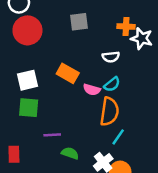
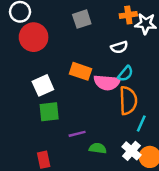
pink semicircle: (92, 90) -> (107, 82), size x1.5

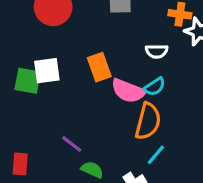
orange rectangle: (81, 71) -> (99, 67), turned 35
green square: (49, 112) -> (28, 81), moved
purple line: (77, 134) -> (72, 144), turned 35

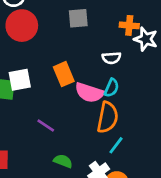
cyan semicircle: (155, 87) -> (112, 88), turned -30
purple line: (72, 144) -> (46, 126), moved

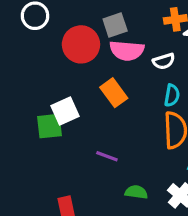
red circle: (22, 26) -> (81, 44), moved
pink semicircle: (89, 93) -> (127, 51), moved

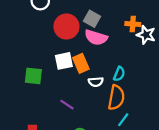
gray square: (115, 25) -> (92, 19), turned 35
white semicircle: (164, 61) -> (96, 82), moved
white square: (65, 111) -> (64, 61), moved

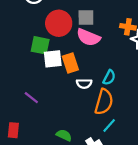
gray square: (92, 19) -> (86, 18), turned -35
green square: (33, 76) -> (40, 45), moved
purple line: (67, 105) -> (31, 98), moved

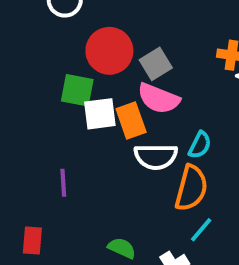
gray square: (86, 18) -> (156, 64), moved, turned -30
pink semicircle: (88, 37) -> (159, 99), moved
white semicircle: (84, 84) -> (156, 156), size x1.5
purple line: (31, 98) -> (63, 183), turned 49

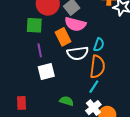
white square: (100, 114) -> (46, 72), moved
purple line: (63, 183) -> (40, 50), moved
cyan line: (201, 230) -> (94, 87), moved

